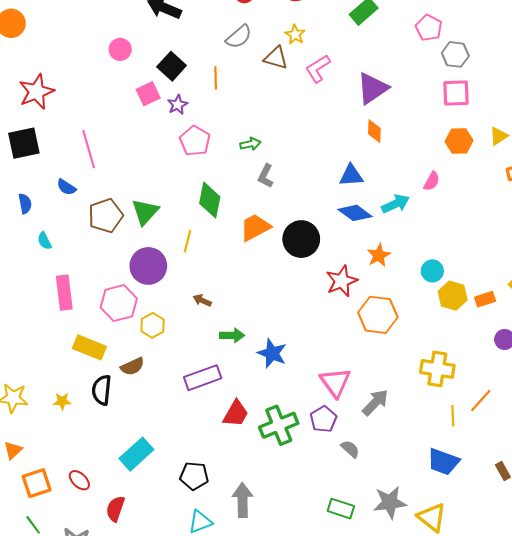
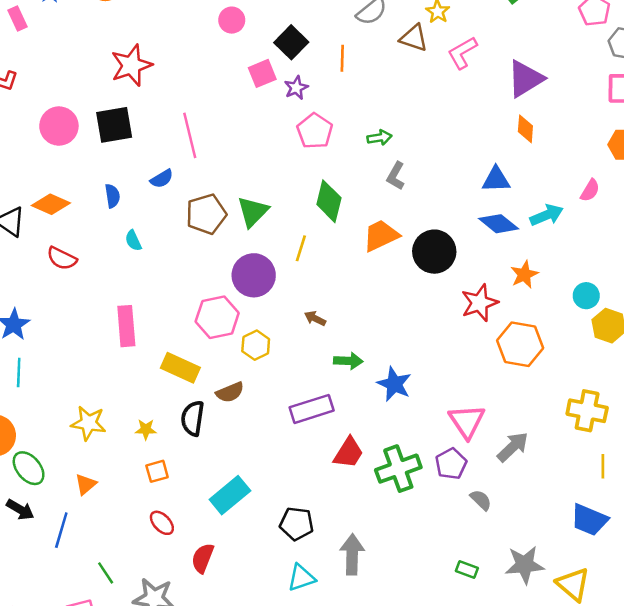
blue semicircle: (66, 187) -> (162, 179), turned -66
pink rectangle: (64, 293) -> (126, 326), moved
orange square: (37, 483) -> (157, 471), moved, size x0.7
green rectangle: (341, 509) -> (467, 569), size x0.7

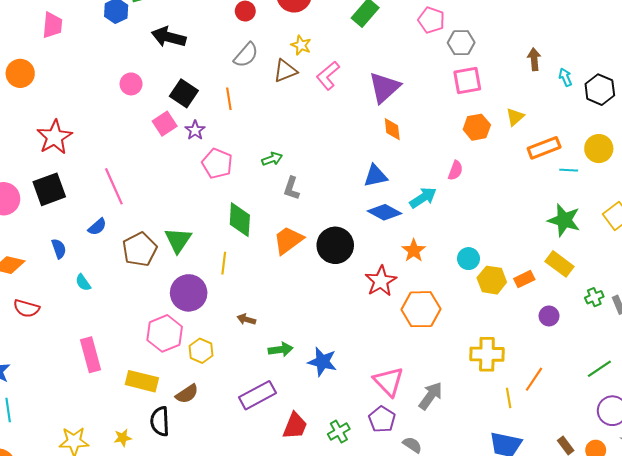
brown triangle: (414, 38) -> (285, 71), turned -30
green cross: (398, 469) -> (339, 431), size x0.6

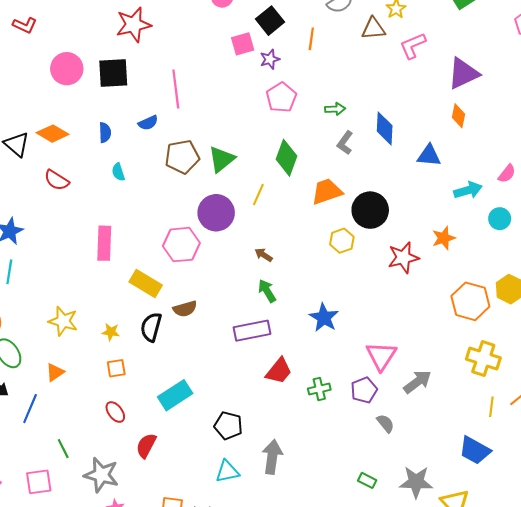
blue diamond: (384, 212) -> (385, 128), moved, turned 48
cyan circle: (468, 259) -> (500, 219), moved
orange hexagon: (421, 309) -> (470, 301), moved
green arrow: (281, 350) -> (267, 291), moved, turned -130
yellow hexagon: (201, 351) -> (342, 241), moved

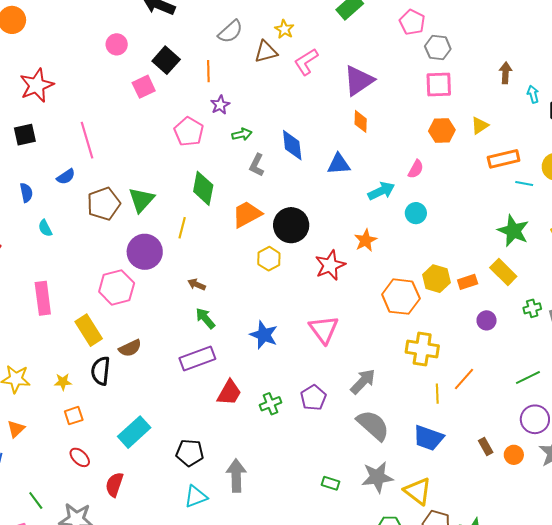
purple star: (270, 59) -> (220, 105), moved
black square: (113, 73) -> (25, 135), size x0.7
yellow rectangle: (146, 283) -> (89, 330), turned 36
pink triangle: (381, 356) -> (324, 329), moved
gray semicircle: (386, 423) -> (373, 425), moved, size x1.8

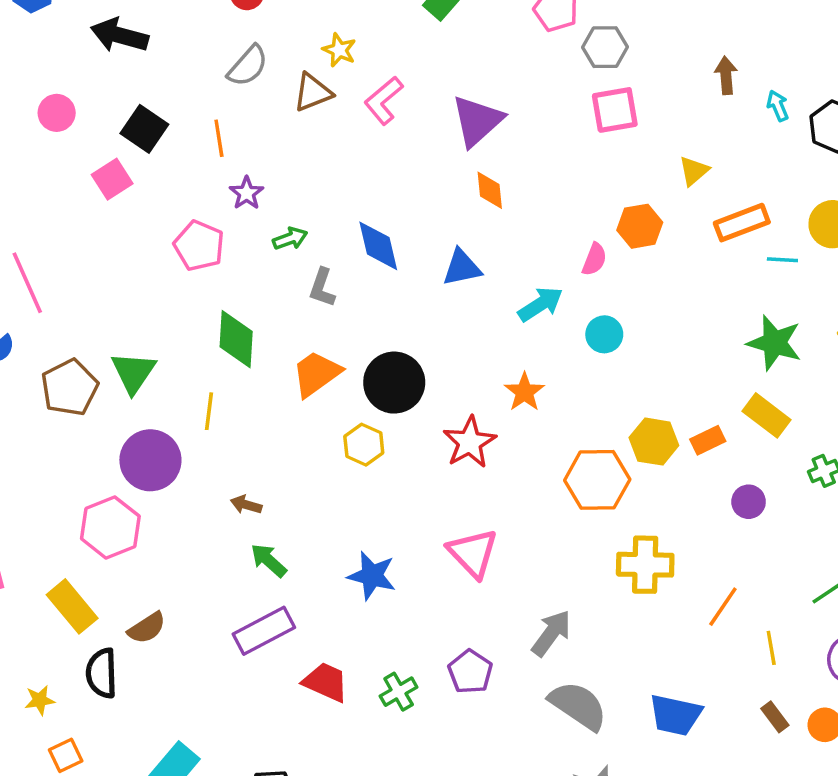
orange hexagon: (442, 130) -> (640, 226), moved
red trapezoid: (229, 393) -> (326, 682), turned -88
yellow line: (437, 394) -> (771, 648), moved

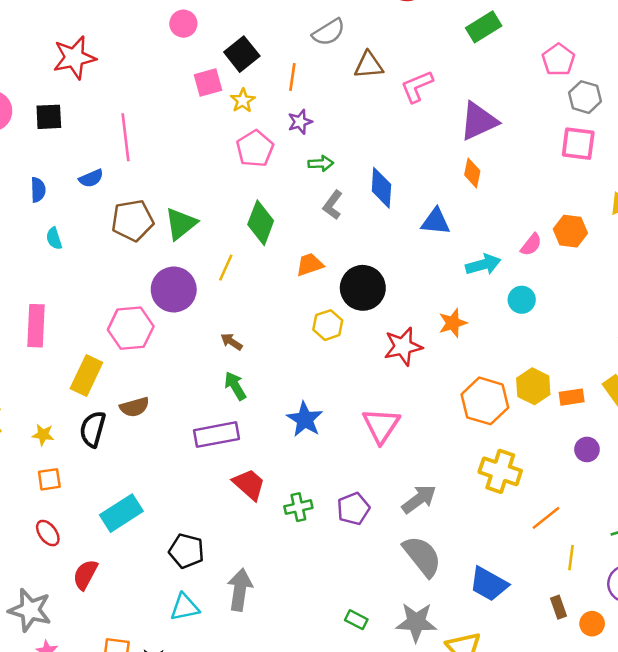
yellow star: (339, 50) -> (243, 101), moved
orange trapezoid: (316, 374) -> (310, 265), size x0.7
yellow rectangle: (72, 606) -> (86, 376), turned 48

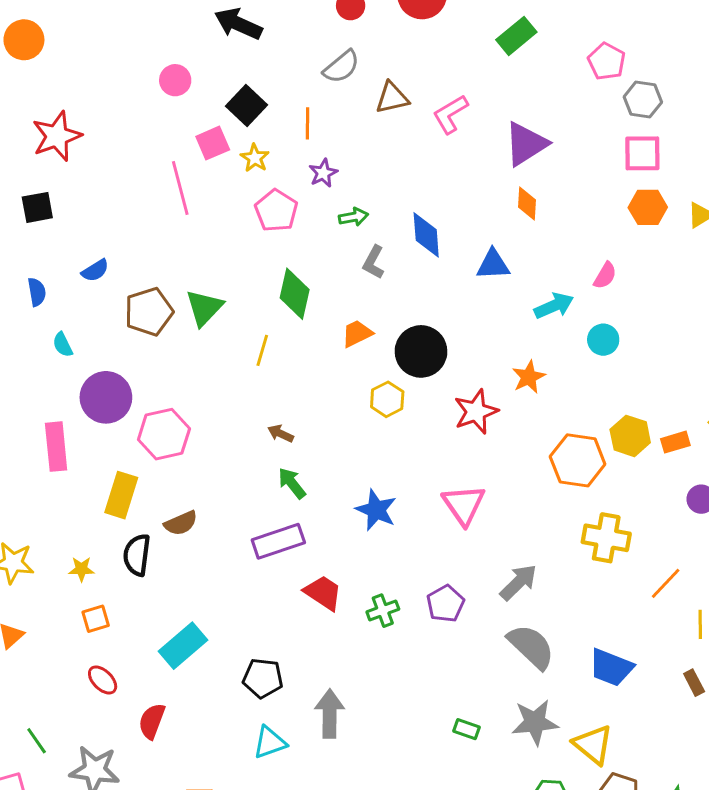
pink line: (126, 137) -> (180, 188), moved
orange hexagon: (570, 231) -> (648, 207), moved
purple circle: (174, 289) -> (106, 397), moved

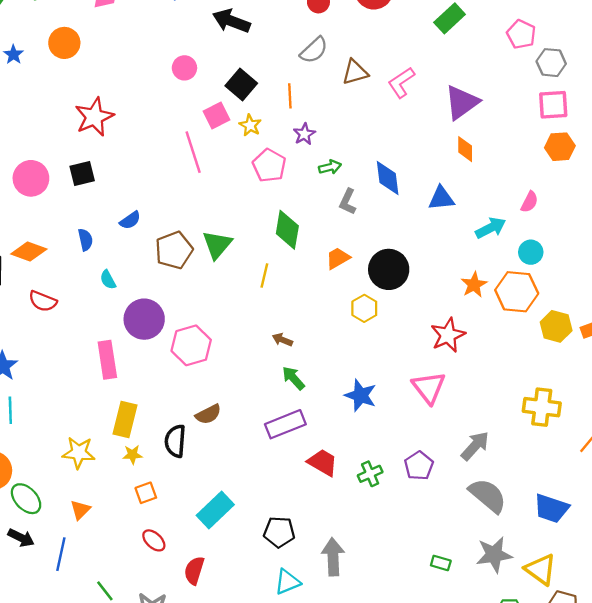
red star: (476, 412) -> (448, 335), moved
orange hexagon: (578, 460) -> (517, 292), moved
yellow rectangle: (121, 495) -> (125, 419), moved

